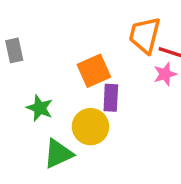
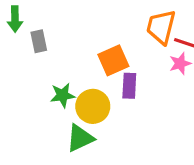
green star: (40, 108) -> (63, 95), turned -30
yellow circle: (90, 127) -> (93, 106), moved

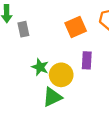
orange square: (113, 60) -> (76, 27), moved
green star: (63, 95) -> (40, 67), turned 30

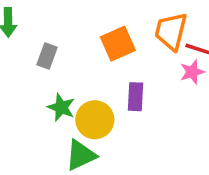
gray rectangle: (23, 29) -> (47, 56), moved, turned 32

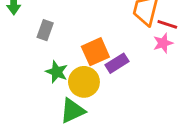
orange square: (118, 44) -> (95, 52), moved
purple rectangle: (136, 97) -> (117, 63), turned 55

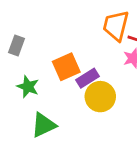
yellow circle: (84, 82) -> (100, 97), moved

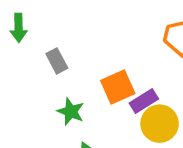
gray rectangle: (17, 46) -> (57, 61), turned -48

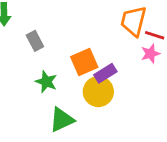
yellow circle: (160, 124) -> (98, 92), moved

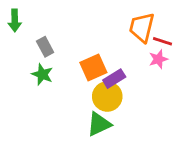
green star: (46, 82) -> (42, 74), moved
green triangle: (62, 120) -> (99, 124), moved

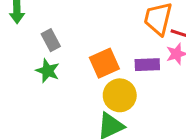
purple rectangle: (114, 79) -> (147, 65), moved, turned 30

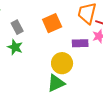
orange square: (104, 63) -> (52, 23), moved

